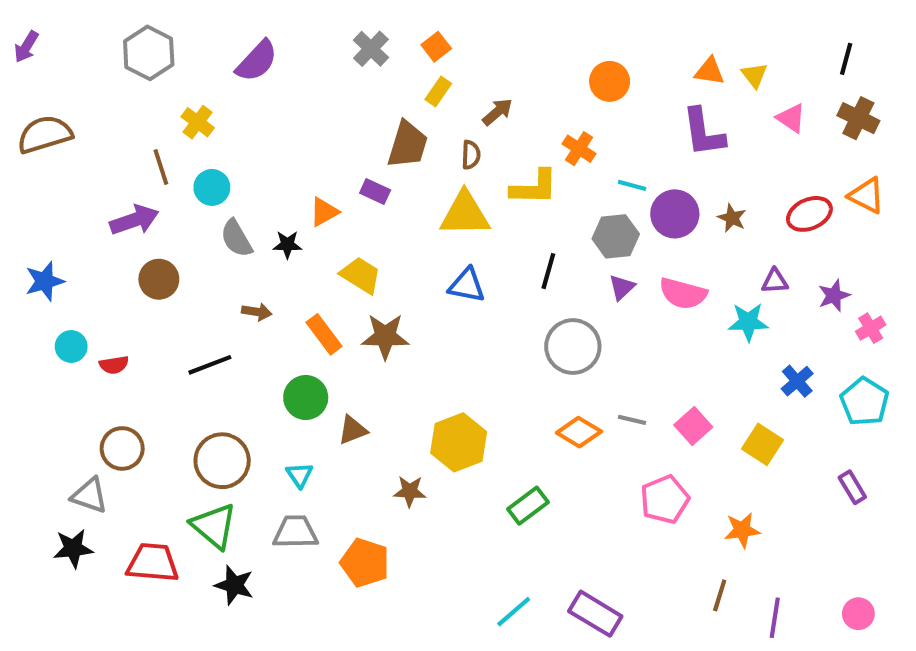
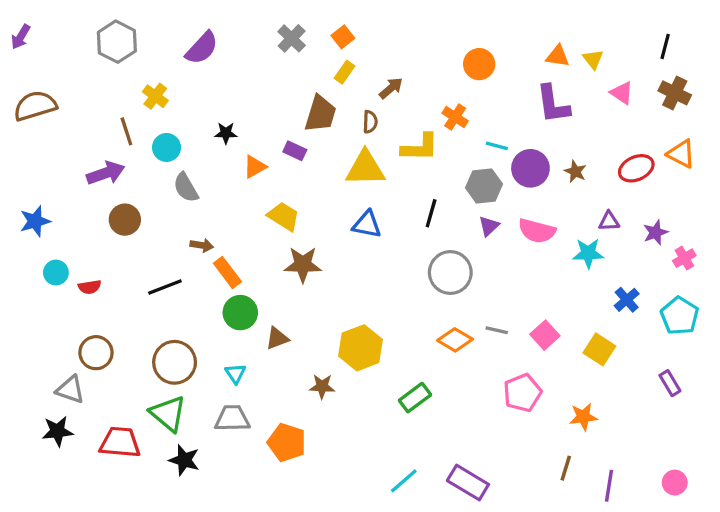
black star: (287, 245) -> (226, 133), moved
orange rectangle: (324, 334) -> (227, 273), moved

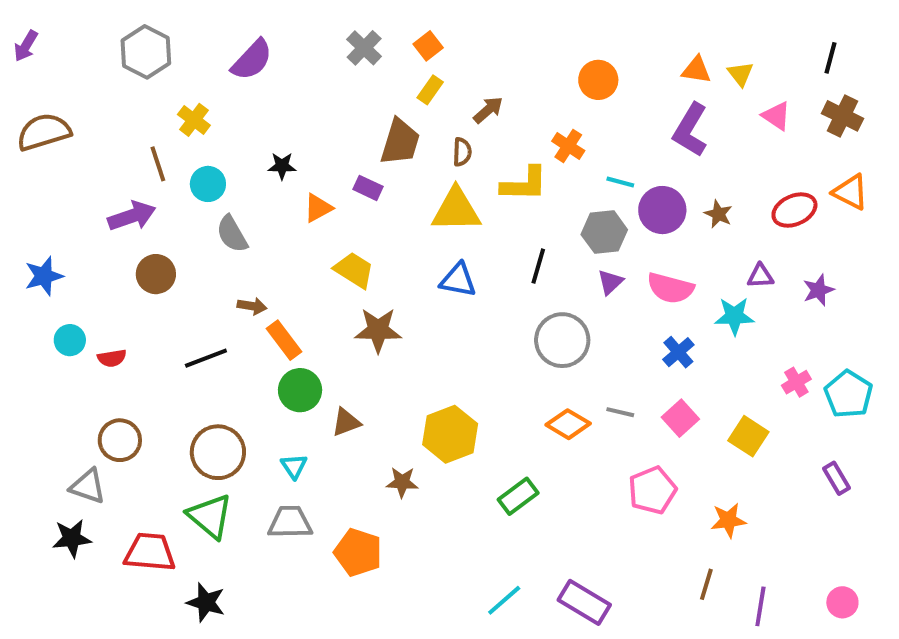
purple L-shape: (553, 104) -> (690, 130), turned 39
pink cross: (684, 258) -> (796, 382), moved
blue cross: (627, 300) -> (678, 352), moved
black star: (184, 460) -> (206, 602), moved

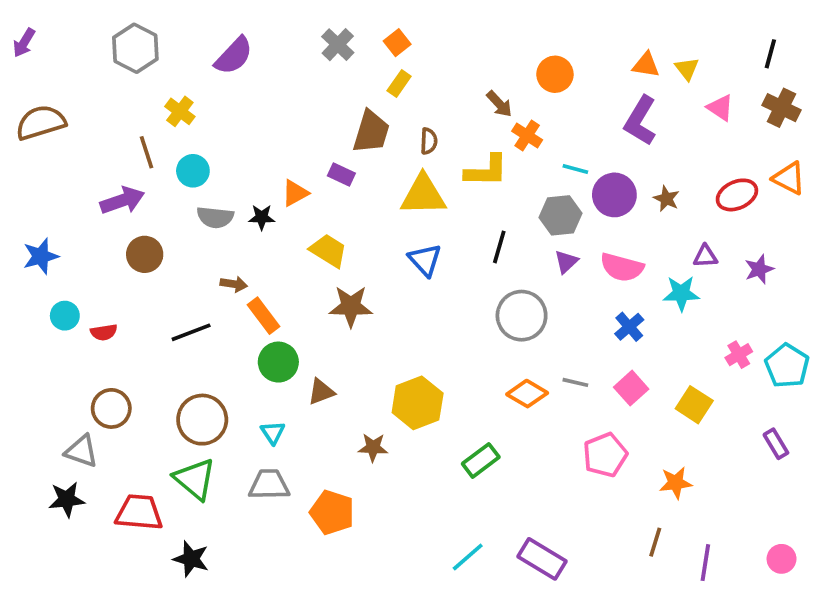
brown arrow: (488, 110) -> (499, 104), moved, turned 88
black star: (282, 166) -> (262, 217), moved
gray semicircle: (232, 234) -> (215, 217), turned -54
blue triangle: (458, 280) -> (425, 260), turned 36

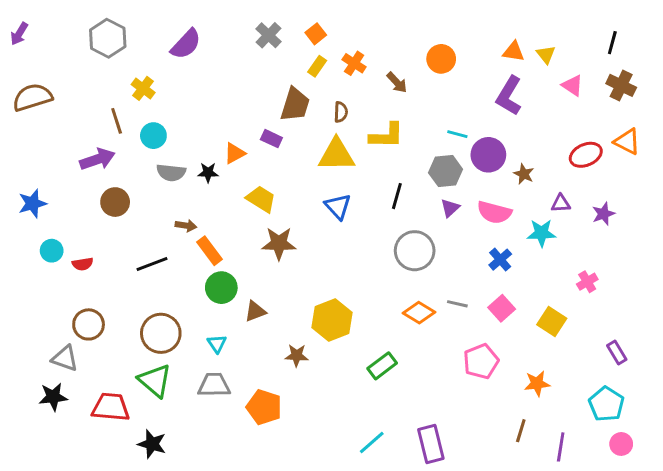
orange cross: (527, 136) -> (354, 63), moved
brown star: (666, 199) -> (524, 174), moved
cyan pentagon: (787, 366) -> (606, 404), moved
purple rectangle: (542, 559) -> (431, 444), turned 45

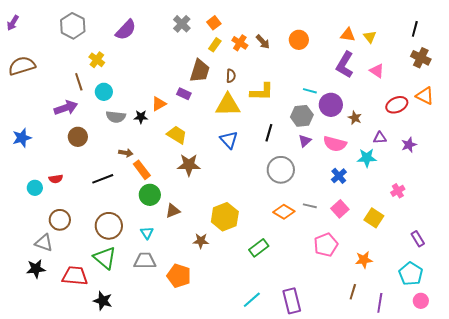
brown arrow: (397, 82) -> (263, 42), moved
pink triangle: (572, 85) -> (377, 71), moved
cyan circle: (52, 251) -> (35, 188), moved

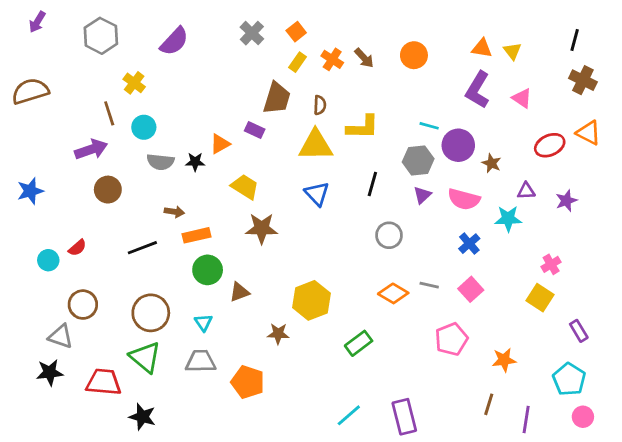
purple arrow: (13, 23) -> (37, 22), moved
orange rectangle: (142, 170) -> (196, 235), turned -66
gray circle: (281, 170) -> (389, 235), size x0.7
red semicircle: (56, 179) -> (77, 248), turned -32
yellow square: (374, 218) -> (540, 298), moved

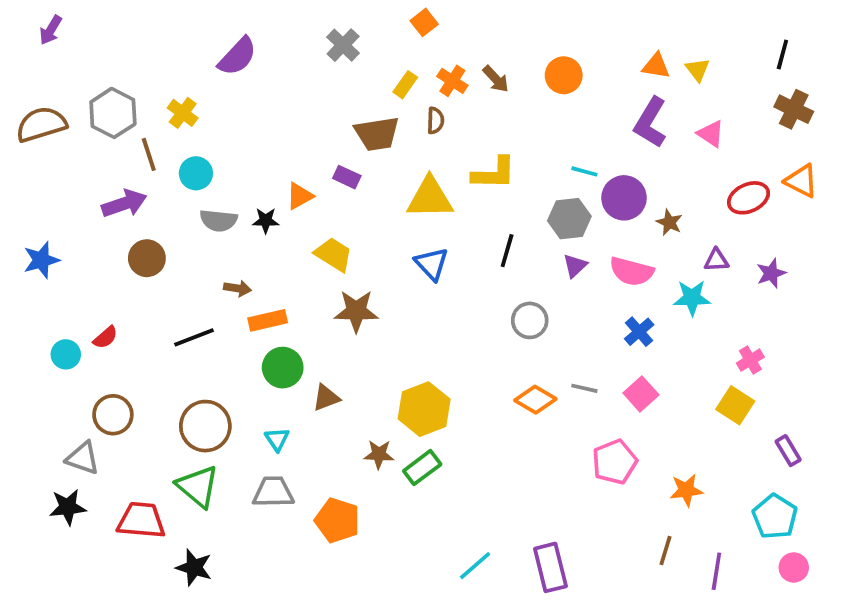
orange square: (296, 32) -> (424, 22), moved
gray hexagon: (101, 36) -> (113, 113), moved
brown trapezoid: (277, 98) -> (377, 134), turned 64
brown semicircle: (320, 105) -> (435, 121), moved
green rectangle: (359, 343) -> (422, 468), moved

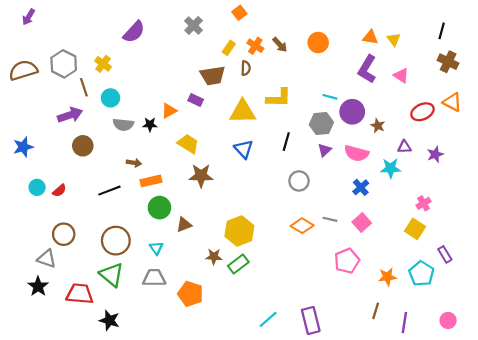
cyan circle: (66, 354) -> (37, 187), moved
black star: (68, 507) -> (38, 286), turned -30
cyan pentagon: (775, 517) -> (421, 274), moved

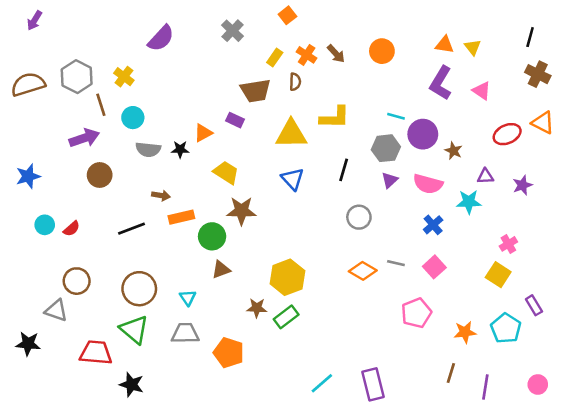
green circle: (159, 208) -> (212, 236), moved
black star: (38, 286) -> (28, 344), moved, turned -30

